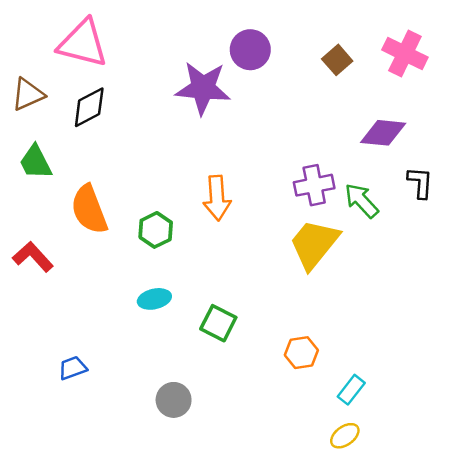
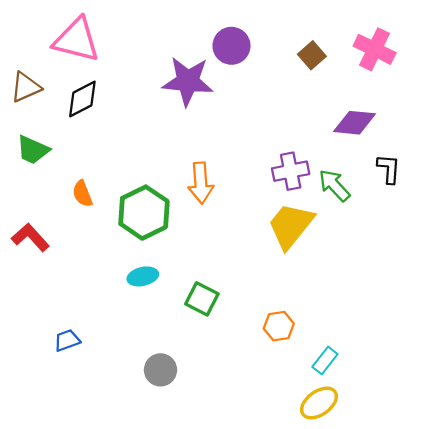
green trapezoid: (36, 162) -> (33, 150), turned -39
orange semicircle: (89, 209) -> (82, 194), size x0.6
green hexagon: (156, 230) -> (144, 213), size x1.6
yellow ellipse: (345, 436) -> (319, 403), size x1.4

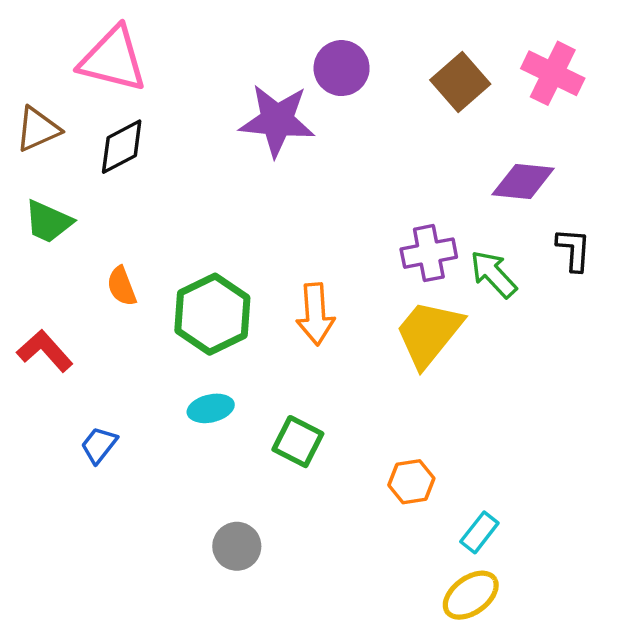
brown square: (312, 55) -> (460, 82), size x1.4
orange arrow: (201, 183) -> (315, 314), moved
blue trapezoid: (67, 340) -> (99, 445), moved, turned -32

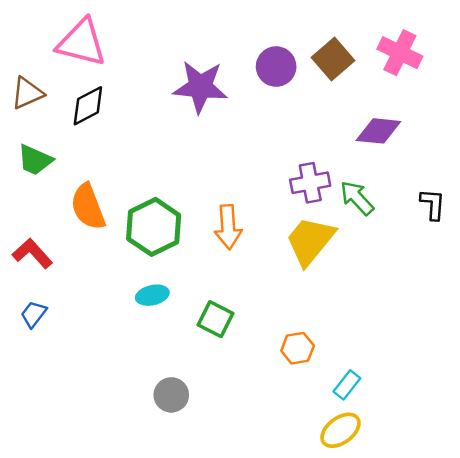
purple circle: (342, 68) -> (276, 67), moved
black L-shape: (574, 250) -> (433, 204), moved
orange semicircle: (122, 286) -> (88, 207), size x1.6
blue trapezoid: (99, 445) -> (34, 314), moved

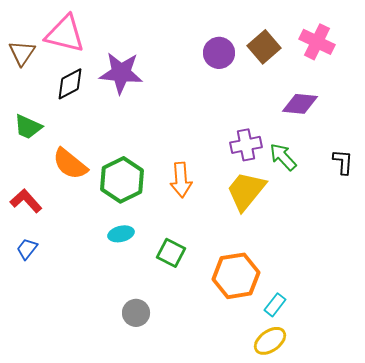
purple star: (200, 87) -> (121, 73), moved
brown triangle: (27, 93) -> (22, 53), moved, turned -32
orange semicircle: (88, 207) -> (70, 164), turned -30
orange hexagon: (298, 348) -> (236, 276), size x1.8

